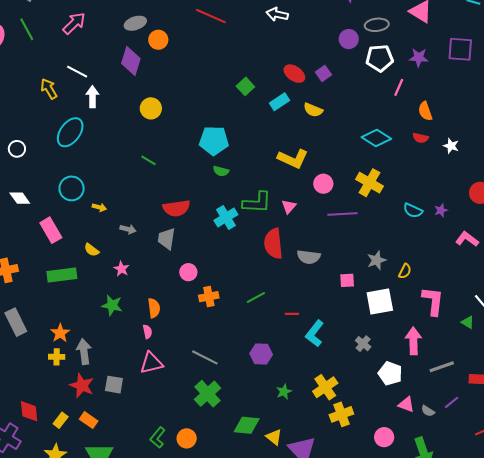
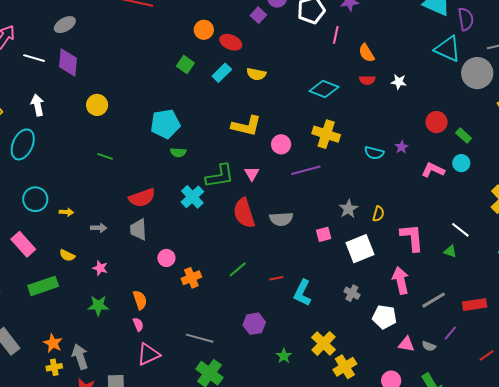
orange circle: (158, 40) -> (204, 30), moved
white line: (77, 72) -> (34, 58), moved
purple square: (323, 73) -> (258, 15), moved

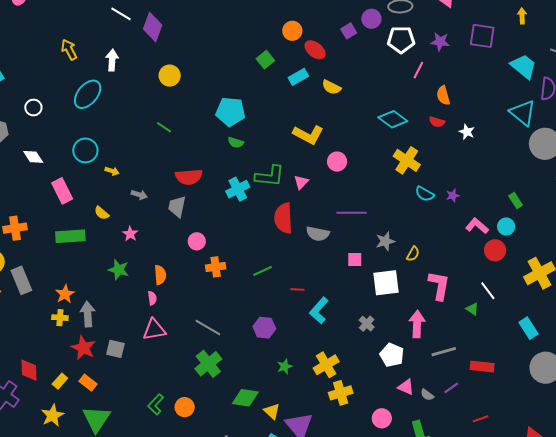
red circle: (436, 122) -> (495, 250), moved
yellow cross: (326, 134) -> (407, 160), moved
purple line: (306, 170) -> (352, 213), moved

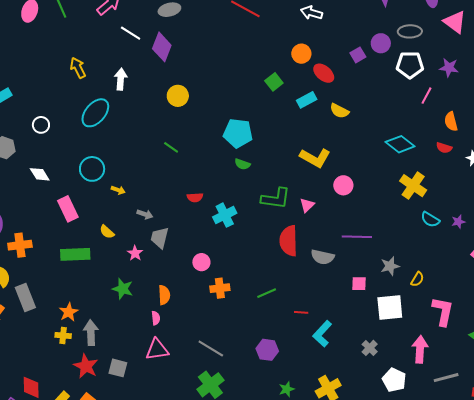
red semicircle: (189, 177) -> (195, 197), size x0.6
cyan cross: (238, 189) -> (225, 215), moved
gray trapezoid: (177, 207) -> (160, 238), moved

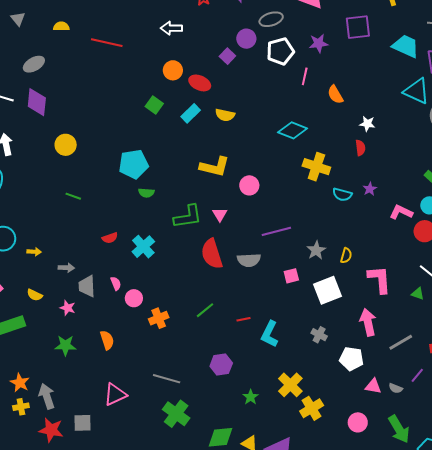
red semicircle: (444, 148) -> (360, 148), moved, turned -98
pink semicircle: (156, 318) -> (116, 283), moved

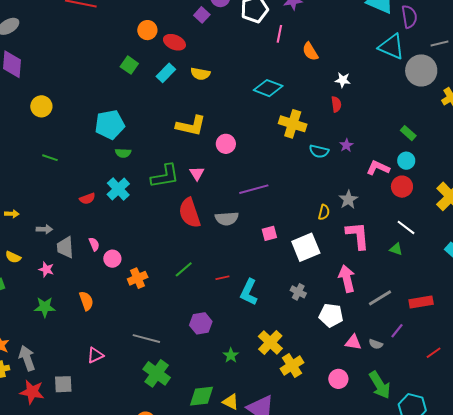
cyan cross: (143, 247) -> (118, 189), moved
gray star: (316, 250) -> (348, 200), moved
pink triangle: (115, 394) -> (95, 355), size x0.7

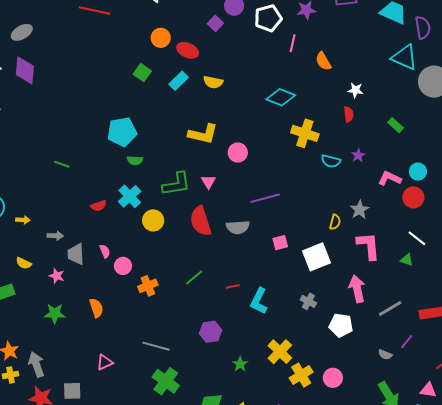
yellow circle: (41, 106) -> (153, 220), moved
green rectangle: (408, 133) -> (396, 125), moved
pink triangle: (353, 342) -> (428, 390), moved
pink circle: (338, 379) -> (333, 378), moved

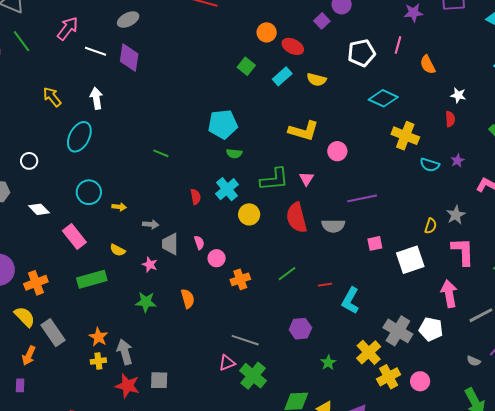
white pentagon: (268, 18) -> (362, 53), moved
red semicircle: (99, 206) -> (196, 197), turned -84
gray cross: (308, 301) -> (398, 331), moved, size x1.8
pink triangle: (105, 362) -> (227, 363), moved

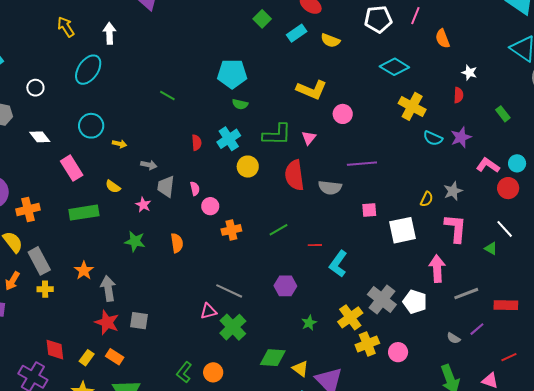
purple star: (457, 161) -> (461, 137), size x1.5
yellow cross: (98, 361) -> (45, 289), moved

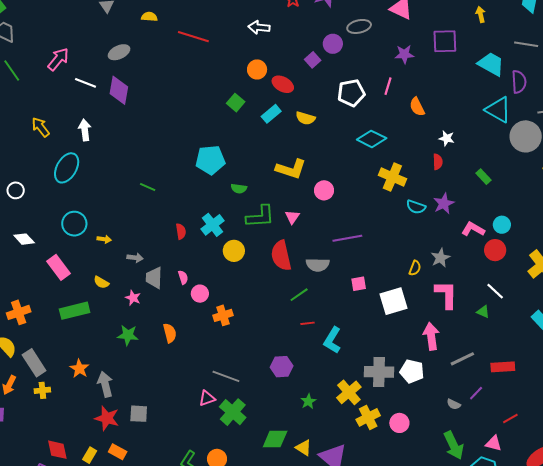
green semicircle: (240, 104) -> (239, 189), moved
green line: (278, 230) -> (299, 295), moved
gray cross: (382, 300) -> (379, 372), turned -32

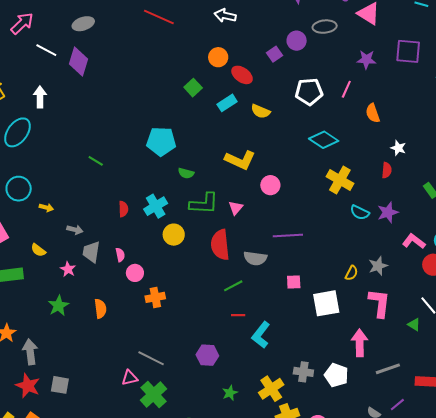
green star: (128, 335) -> (58, 306), turned 30
gray cross: (379, 372) -> (303, 372), size x0.7

